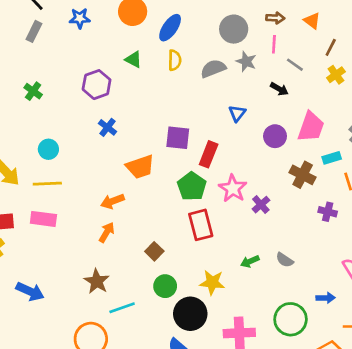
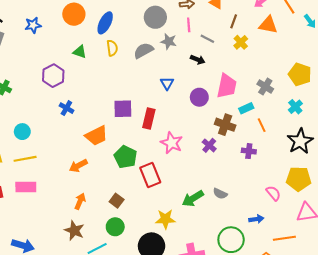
green pentagon: (192, 186) -> (125, 157), moved
purple cross: (261, 205) -> (209, 145), moved
orange arrow: (107, 232) -> (80, 201), moved
green arrow: (250, 261) -> (193, 198), size x1.5
green circle: (165, 286) -> (115, 227), moved

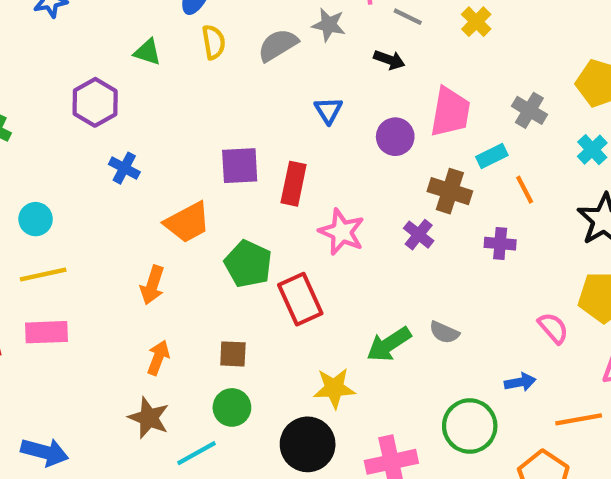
orange arrow: (78, 166) -> (152, 285), turned -42
brown square: (117, 201) -> (233, 354), turned -32

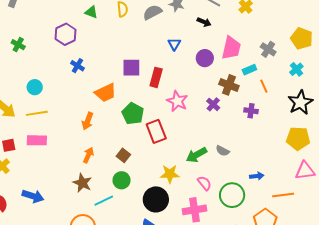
pink semicircle: (553, 328) -> (204, 183), moved
brown square: (233, 354) -> (123, 155), turned 32

